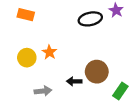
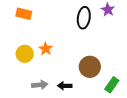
black ellipse: (90, 19) -> (84, 18), turned -70
black arrow: (74, 81) -> (65, 86), moved

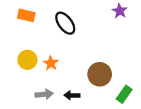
black ellipse: (84, 18) -> (65, 23), moved, turned -45
orange star: (46, 49) -> (51, 63), moved

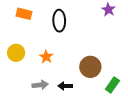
black ellipse: (65, 23) -> (59, 21), turned 35
yellow circle: (27, 60) -> (16, 53), moved

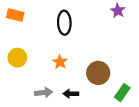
orange rectangle: (24, 14) -> (15, 15), moved
orange star: (46, 57) -> (60, 62), moved

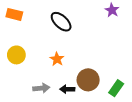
black ellipse: (64, 23) -> (61, 22), turned -45
brown circle: (98, 73) -> (88, 80), moved

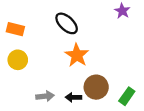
orange rectangle: (14, 14) -> (15, 29), moved
orange star: (57, 59) -> (77, 55), moved, size x1.5

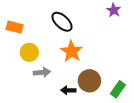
yellow circle: (18, 60) -> (29, 52), moved
gray arrow: (45, 96) -> (42, 72), moved

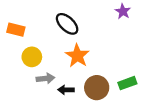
green rectangle: (118, 89) -> (127, 83), moved, turned 35
black arrow: (68, 90) -> (66, 90), moved

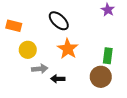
green rectangle: (127, 83) -> (108, 56), moved, turned -63
brown circle: (97, 88) -> (101, 77), moved

